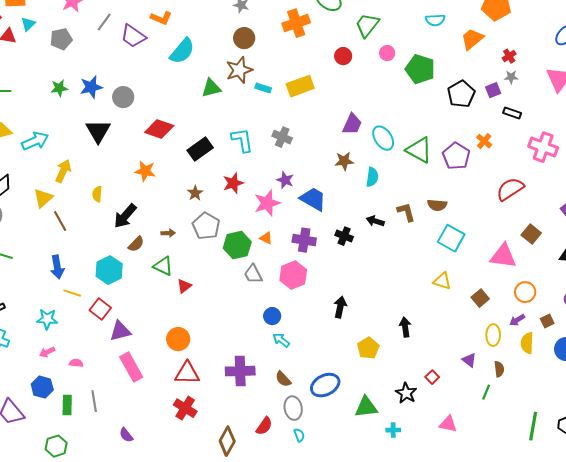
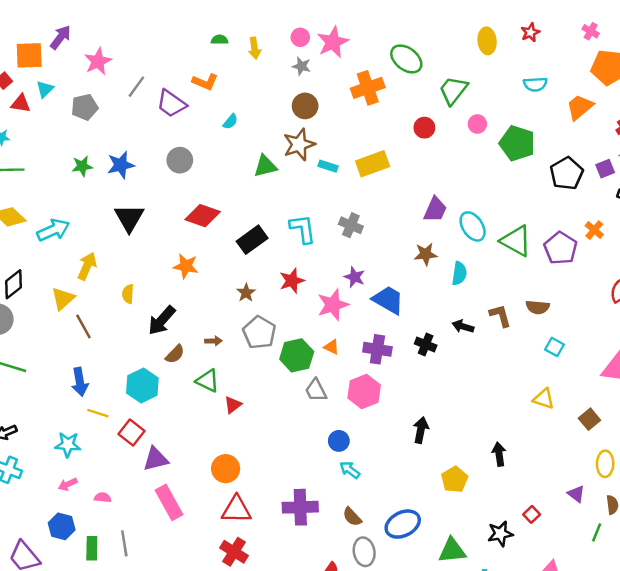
cyan semicircle: (182, 51) -> (230, 122), size x0.5
gray circle: (123, 97) -> (180, 160), moved
cyan square: (451, 238) -> (555, 347), size x0.6
black star: (406, 393) -> (500, 534), turned 30

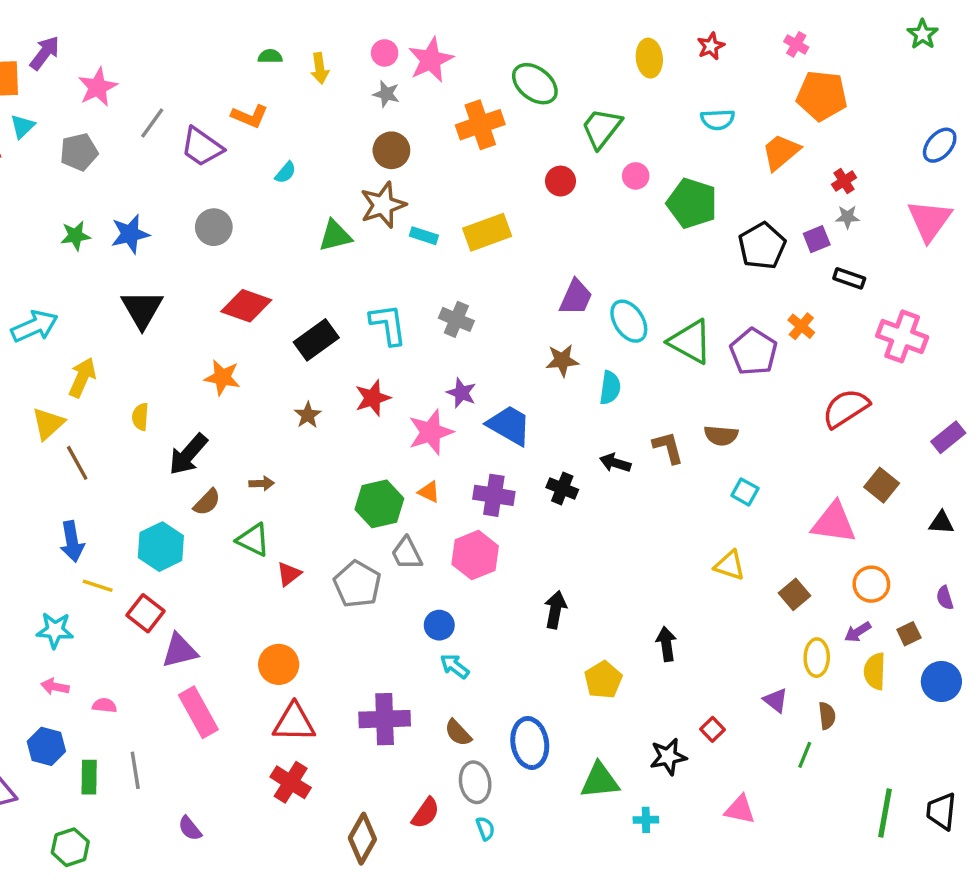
gray pentagon: (259, 332) -> (357, 584), moved
pink arrow: (68, 484) -> (55, 687), turned 36
blue ellipse: (403, 524) -> (530, 743), turned -72

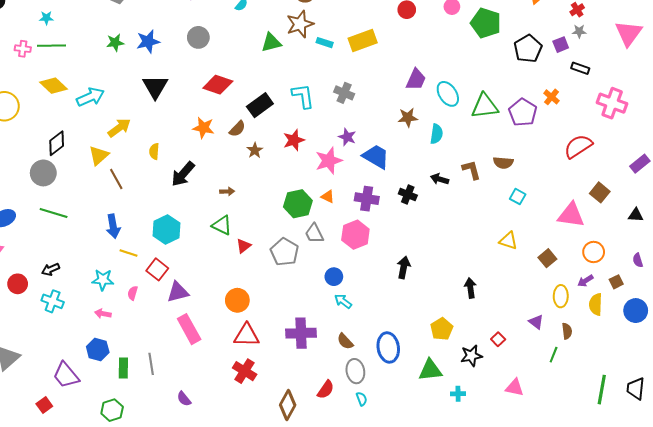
green triangle: (690, 342) -> (485, 106), turned -36
yellow arrow: (82, 377) -> (119, 128), turned 30
brown semicircle: (207, 502) -> (237, 129), moved
yellow pentagon: (603, 680) -> (442, 329), moved
pink semicircle: (104, 705) -> (133, 293), moved, turned -80

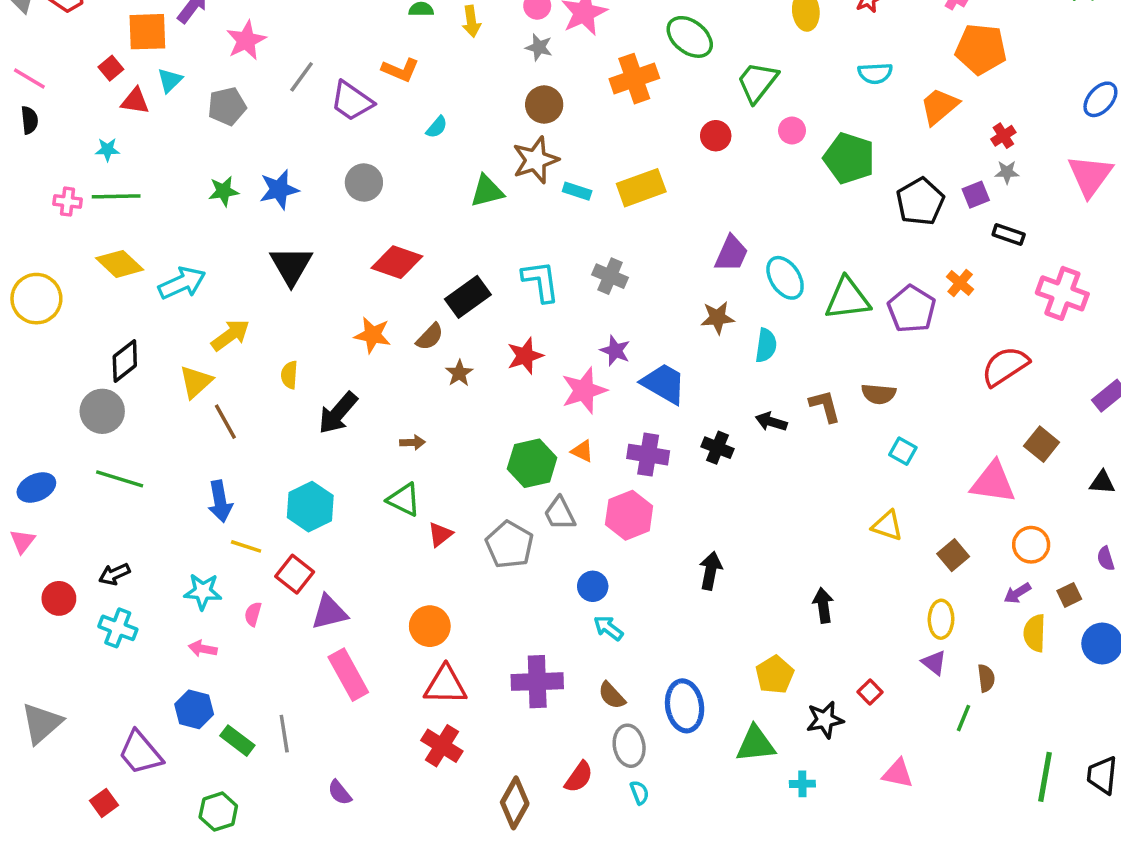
yellow ellipse: (561, 296) -> (941, 619), moved
green rectangle: (123, 368) -> (237, 741), turned -54

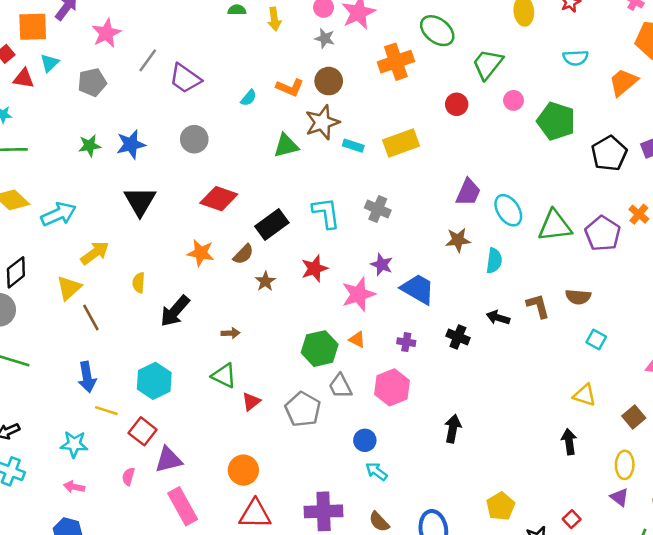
orange L-shape: (400, 70) -> (290, 87), moved
purple cross: (648, 455) -> (406, 342), size x0.6
black arrow: (823, 605) -> (569, 442), moved
pink semicircle: (253, 614) -> (128, 477), moved

